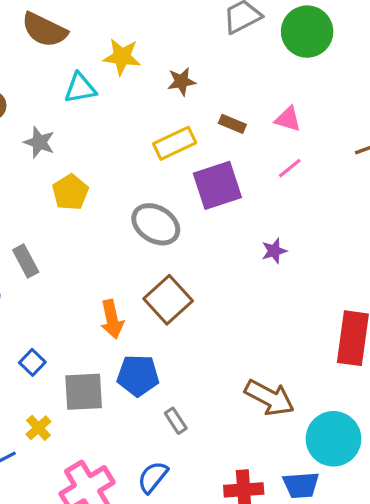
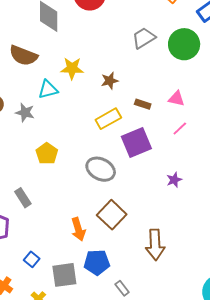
gray star: (39, 142) -> (25, 113), moved
brown arrow: (269, 398) -> (155, 245), moved, turned 64

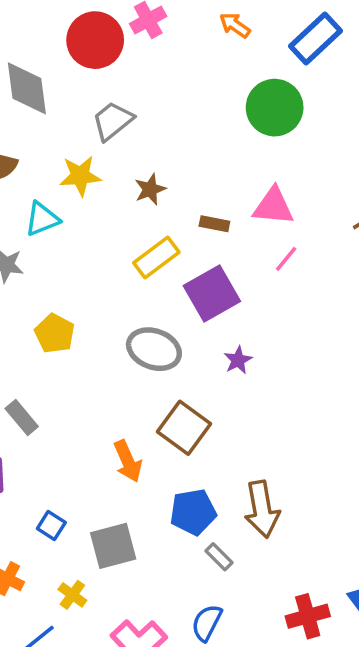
gray trapezoid: (144, 38) -> (113, 121), moved
pink triangle: (176, 99) -> (273, 206), size x1.4
purple star: (174, 180) -> (238, 360), moved
brown arrow: (155, 245) -> (262, 509), moved
blue pentagon: (97, 262) -> (193, 512), moved

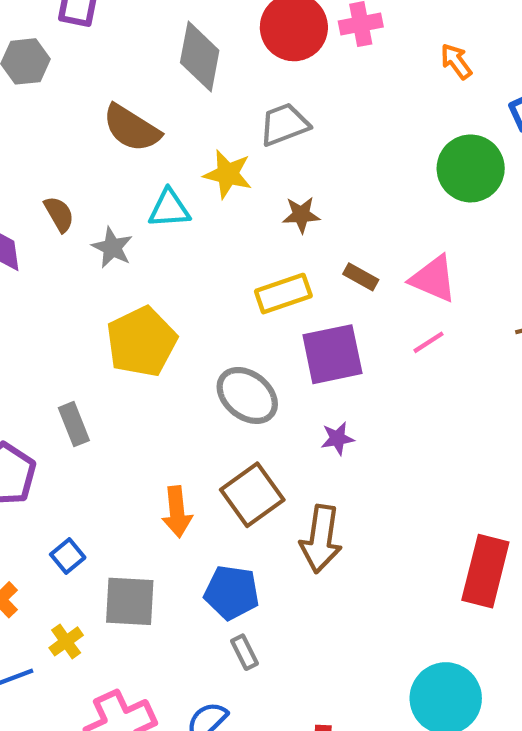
yellow pentagon: (55, 333) -> (141, 342), size x1.5
brown arrow: (262, 509) -> (321, 539), moved

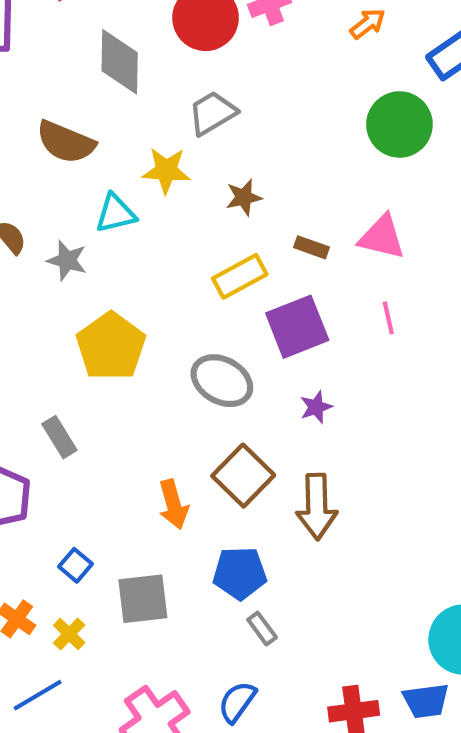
orange arrow: (456, 61) -> (368, 24), turned 99
pink line: (428, 342) -> (388, 318), moved, turned -60
yellow cross: (66, 641) -> (69, 634), moved

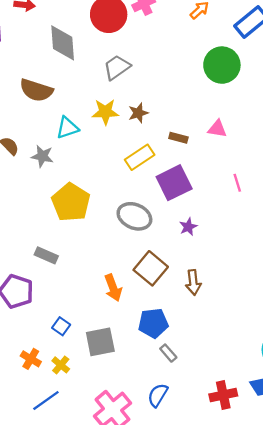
yellow star: (166, 170) -> (105, 112), moved
pink triangle: (382, 237) -> (217, 129), size x0.7
pink line: (388, 318) -> (237, 183), moved
gray rectangle: (59, 437) -> (46, 255), turned -30
brown arrow: (317, 507) -> (193, 282), size x0.7

